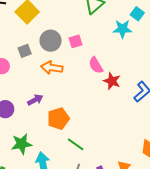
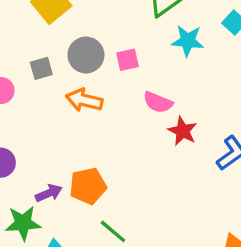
cyan star: (122, 29) -> (188, 41), moved
pink semicircle: (96, 65) -> (158, 102), turned -42
purple arrow: (35, 100) -> (49, 193), moved

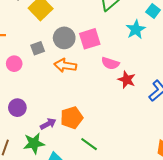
cyan star: (188, 41) -> (136, 29), moved, turned -30
pink square: (128, 60) -> (90, 39), size x1.5

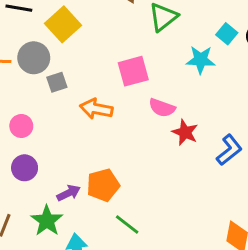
cyan star: (136, 29) -> (201, 60), turned 30
gray circle: (64, 38) -> (34, 58), moved
pink circle: (14, 64) -> (21, 126), moved
green star: (34, 143) -> (47, 221), turned -30

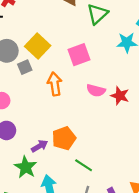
yellow square: (63, 24) -> (38, 46), moved
pink semicircle: (162, 108) -> (96, 90), moved
orange arrow: (96, 109) -> (55, 84), turned 75

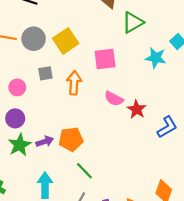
gray square: (25, 67) -> (45, 73), moved
green star: (26, 167) -> (20, 145), moved

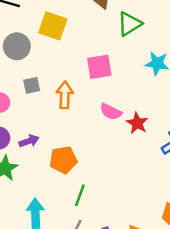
yellow square: (66, 41) -> (53, 26), moved, turned -35
purple arrow: (45, 141) -> (29, 141), moved
green line: (84, 171) -> (80, 195), turned 66

